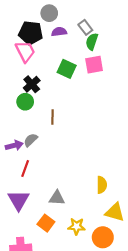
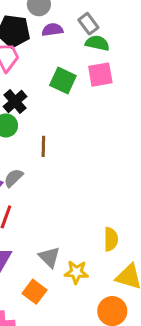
green semicircle: (92, 42) -> (97, 43), turned 84
gray triangle: (57, 198) -> (49, 257), turned 42
yellow star: (77, 226) -> (76, 272), moved

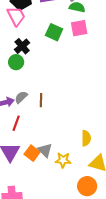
brown line: (43, 146) -> (41, 100), moved
orange square: (34, 292) -> (32, 153), moved

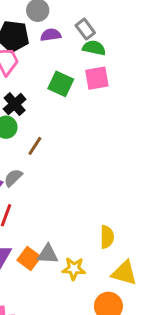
brown line: (41, 100) -> (35, 146), moved, turned 32
gray triangle: (45, 150) -> (48, 254), turned -42

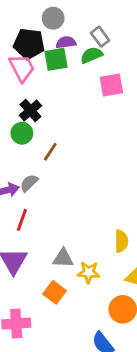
green semicircle: (94, 48) -> (91, 55), moved, turned -35
green square: (61, 84) -> (56, 59), moved, turned -35
orange square: (29, 259) -> (55, 292), moved

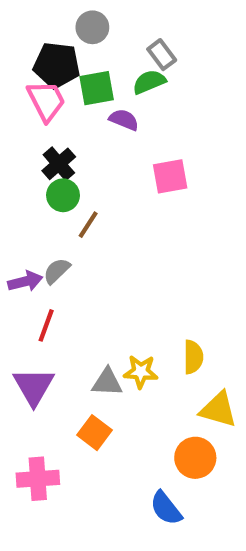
purple semicircle: (66, 42) -> (124, 120), moved, turned 30
pink square: (111, 85) -> (170, 176), moved
green circle: (22, 133) -> (63, 195), moved
yellow star: (89, 272) -> (141, 372), moved

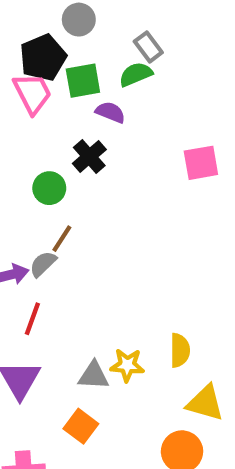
black pentagon: (57, 65) -> (43, 57), turned -30
black cross: (59, 164) -> (89, 157), moved
pink square: (170, 176) -> (201, 163), moved
brown line: (88, 225) -> (62, 239), moved

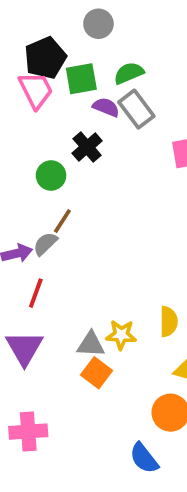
gray circle: (79, 20) -> (98, 24), moved
gray rectangle: (148, 47) -> (136, 109), moved, size x1.4
orange square: (81, 426) -> (97, 373), moved

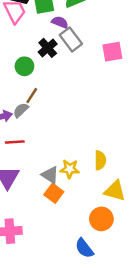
gray rectangle: (136, 109) -> (71, 39), moved
red line: (36, 293) -> (15, 142), turned 66
gray triangle: (91, 344) -> (50, 175), turned 30

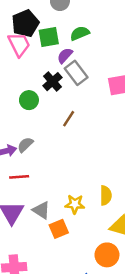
purple semicircle: (60, 22) -> (65, 56), turned -70
brown line: (32, 96) -> (69, 119), moved
gray triangle: (50, 175) -> (41, 210), moved
orange square: (54, 193) -> (59, 229), turned 30

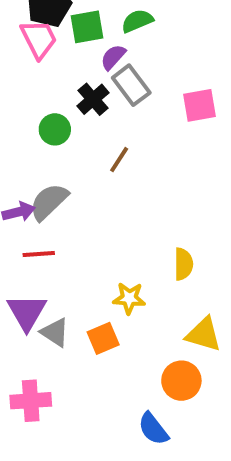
gray semicircle: (25, 145) -> (49, 202), size x1.5
yellow semicircle: (106, 195) -> (183, 264), moved
gray triangle: (41, 210) -> (55, 332), moved

